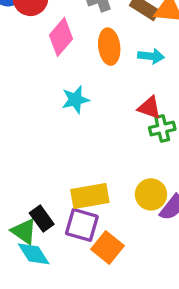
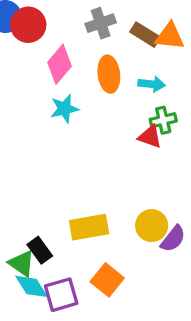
cyan star: (75, 100) -> (64, 109), moved
green cross: (162, 129) -> (163, 120), moved
purple square: (82, 225) -> (61, 295), moved, turned -32

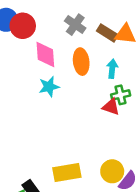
gray cross: (101, 23) -> (75, 25), turned -36
pink diamond: (59, 64) -> (45, 54), turned -44
cyan arrow: (152, 84) -> (112, 69), turned -90

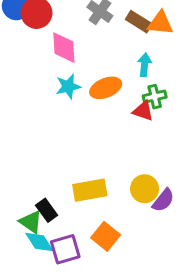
orange ellipse: (81, 62) -> (106, 88), moved, turned 75

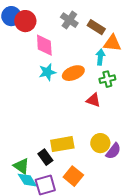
orange triangle: (160, 23) -> (112, 43), moved
red triangle: (143, 111) -> (93, 100), moved
black rectangle: (47, 210) -> (45, 157), moved

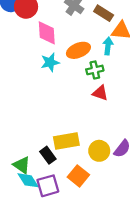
orange ellipse: (73, 73) -> (78, 50), moved
green cross: (107, 79) -> (95, 70), moved
yellow circle: (100, 143) -> (99, 151), moved

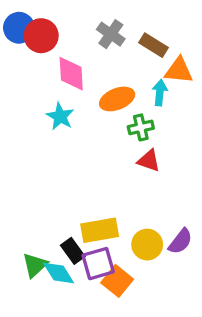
cyan star: (50, 62) -> (60, 116), moved, turned -30
green triangle: (22, 165) -> (35, 265), turned 42
cyan diamond: (28, 180) -> (59, 273), moved
purple square: (48, 186) -> (98, 264), moved

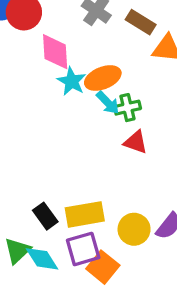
cyan arrow: (160, 93) -> (108, 103), moved, turned 130
cyan star: (60, 116) -> (72, 81), moved
black rectangle: (73, 251) -> (45, 216), moved

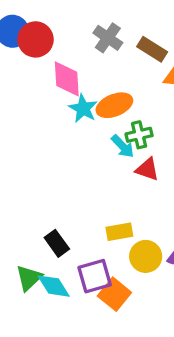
cyan arrow: (108, 103) -> (123, 146), moved
yellow rectangle: (85, 214) -> (119, 232), moved, size x0.7

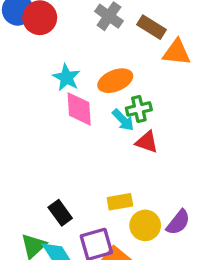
pink diamond: (67, 79) -> (79, 109), moved
cyan star: (83, 108) -> (66, 78), moved

